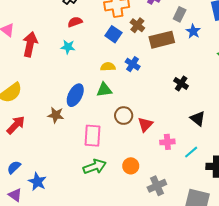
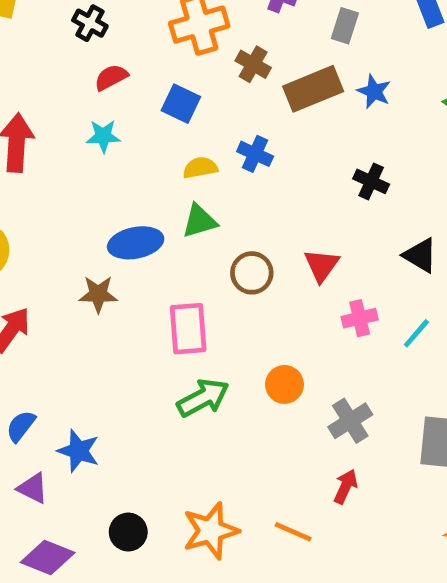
blue star: (193, 31) -> (374, 92), moved
blue square: (113, 34) -> (181, 104), moved
blue ellipse: (75, 95) -> (136, 243), turned 60
red triangle: (145, 124) -> (322, 265), moved

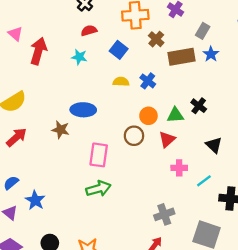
blue star: (374, 92) -> (211, 54), moved
green triangle: (199, 221) -> (175, 115), moved
orange circle: (284, 384) -> (148, 116), moved

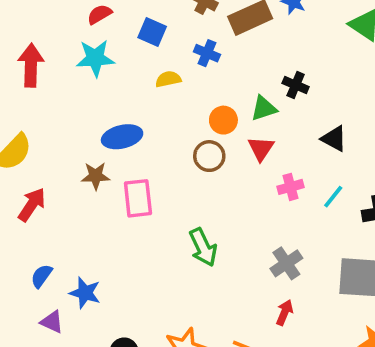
cyan star: (79, 57) -> (95, 58), size x1.5
blue cross: (148, 81) -> (207, 53), moved
pink rectangle: (99, 155) -> (138, 198), moved
green arrow: (98, 189) -> (203, 247), moved, turned 95

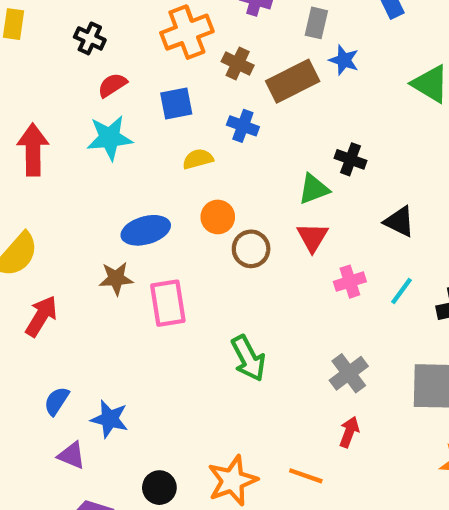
blue square: (152, 32) -> (176, 104), turned -32
orange circle: (223, 120) -> (218, 217), moved

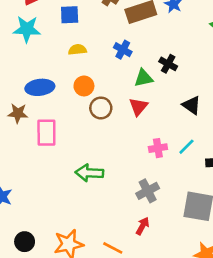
blue cross: (243, 126) -> (123, 50), moved
pink cross: (350, 282) -> (158, 148), moved
green arrow: (248, 358) -> (89, 173), turned 112

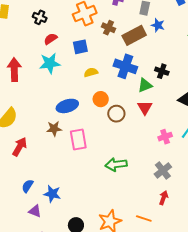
blue cross: (123, 50) -> (125, 66), size x1.6

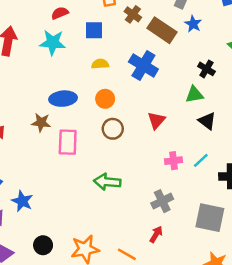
brown rectangle: (134, 35) -> (162, 30), turned 50
black cross: (162, 71) -> (206, 69), moved
green triangle: (145, 85) -> (194, 95), moved
brown circle: (116, 114) -> (113, 129), moved

